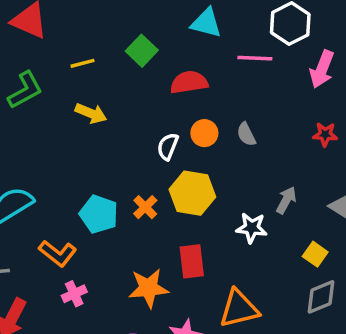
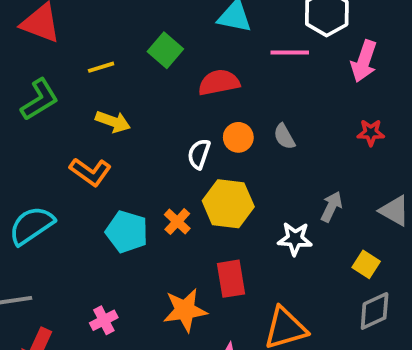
orange L-shape: (58, 253) -> (90, 172), moved

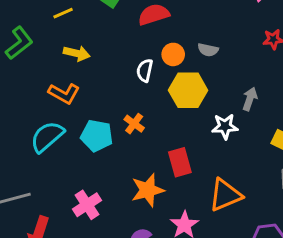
gray semicircle: (284, 136) -> (208, 50), turned -42
yellow hexagon: (228, 204) -> (188, 90), moved
cyan semicircle: (31, 226) -> (47, 137), moved
pink cross: (104, 320) -> (87, 205), size x1.4

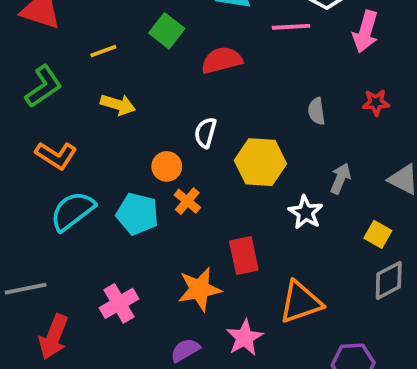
gray semicircle: (208, 50) -> (317, 111), moved, turned 66
orange circle: (173, 54) -> (167, 166), moved
orange L-shape: (64, 93) -> (56, 155), moved
white star: (225, 126) -> (306, 212), turned 30

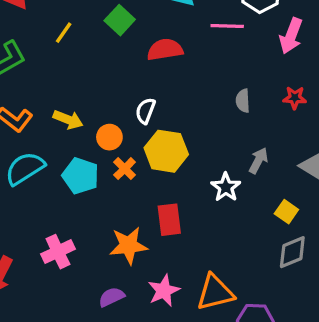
yellow line: (103, 51) -> (64, 33), turned -40
yellow arrow: (118, 105) -> (68, 120), moved
yellow hexagon: (260, 162) -> (166, 151), moved
orange triangle: (301, 302) -> (215, 292), moved

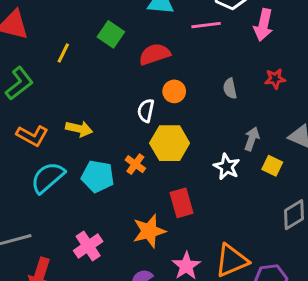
orange circle: (109, 137) -> (174, 91), moved
yellow square: (286, 212) -> (272, 166), moved

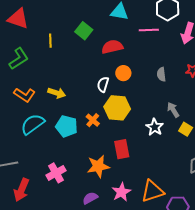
yellow line: (63, 53) -> (50, 41), turned -32
gray arrow: (252, 139) -> (173, 110), turned -56

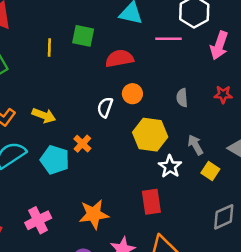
green square: (84, 31) -> (83, 36), turned -30
yellow line: (50, 41) -> (49, 48), moved
yellow hexagon: (117, 108) -> (150, 135), moved
orange cross: (93, 120) -> (82, 144), moved
red rectangle: (122, 149) -> (151, 202), moved

